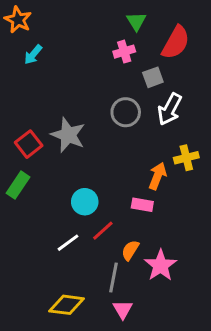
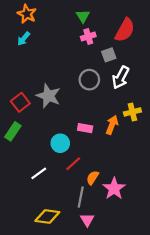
orange star: (18, 20) -> (27, 14), moved
green triangle: (136, 21) -> (83, 16), moved
pink rectangle: (142, 205) -> (85, 128), moved
white line: (68, 243) -> (39, 173), moved

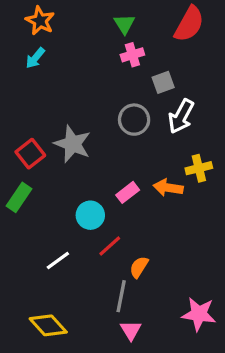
red semicircle: (125, 30) -> (189, 24), moved
orange arrow: (112, 125) -> (168, 188), turned -102
pink rectangle: (85, 128) -> (128, 192), turned -48
pink star: (114, 188) -> (199, 314), moved, turned -30
yellow diamond: (47, 216) -> (48, 325), moved, turned 40

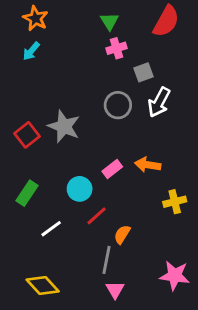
yellow cross: (199, 168) -> (175, 202), moved
green rectangle: (19, 197) -> (27, 193), moved

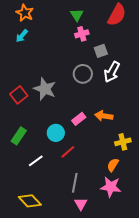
orange semicircle: (122, 234) -> (113, 165), moved
pink star: (175, 276) -> (111, 187), moved

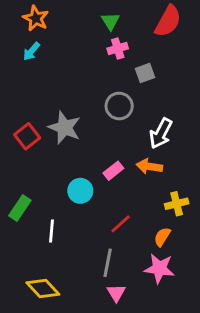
white arrow: (112, 72) -> (161, 133), moved
green rectangle: (19, 136) -> (20, 208), moved
red line: (68, 152) -> (121, 224), moved
white line: (36, 161) -> (52, 231), turned -49

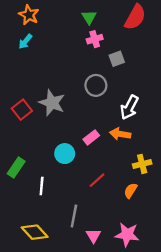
gray line: (108, 263) -> (74, 216), moved
pink star: (159, 268) -> (127, 235), moved

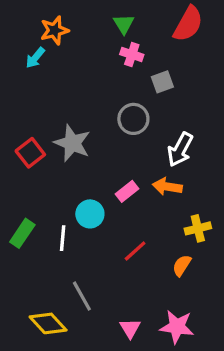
orange star: (29, 15) -> (55, 30), moved, turned 30
pink cross: (95, 39) -> (132, 55), turned 35
white line: (42, 186) -> (63, 238), moved
gray line: (74, 216) -> (82, 296), moved, turned -40

